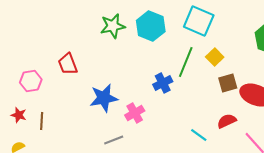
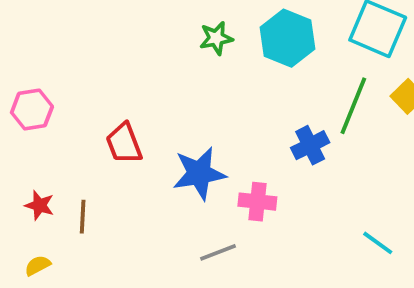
green star: (113, 26) -> (216, 38), size x0.7
red trapezoid: (68, 64) -> (124, 143), moved
pink hexagon: (31, 81) -> (32, 109), moved
pink cross: (135, 113) -> (257, 202), turned 36

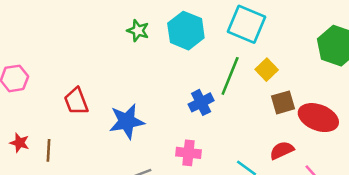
green star: (216, 38) -> (138, 31), turned 30
pink cross: (257, 202) -> (188, 153), moved

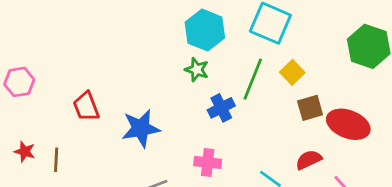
green star: (138, 31) -> (197, 70), moved

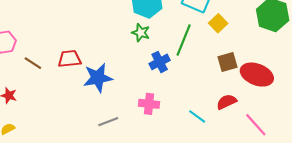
yellow square: (292, 72) -> (218, 23), moved
red trapezoid: (86, 107) -> (69, 59), moved, turned 105
brown line: (56, 160) -> (33, 63), moved, turned -60

